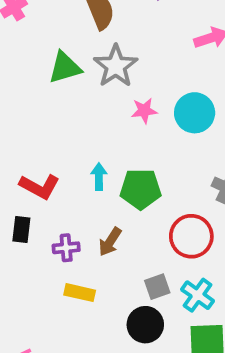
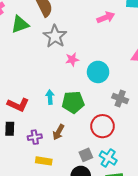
green triangle: (65, 68) -> (20, 24), moved
cyan circle: (195, 113) -> (98, 72), moved

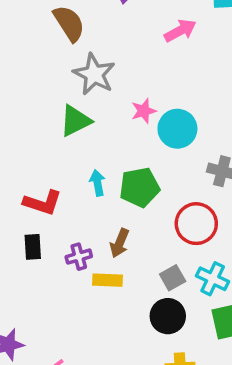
green triangle: (20, 24) -> (75, 121), moved
pink star: (72, 60) -> (144, 111), moved
yellow rectangle: (44, 161) -> (107, 280), moved

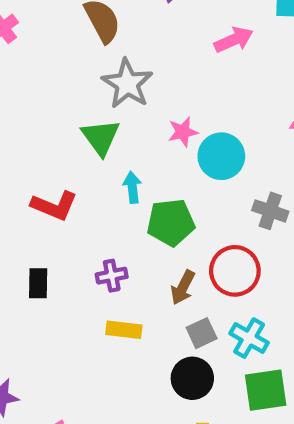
green triangle: (75, 121) -> (101, 137), turned -44
cyan arrow: (98, 183) -> (132, 187), moved
red L-shape: (43, 203) -> (54, 206), moved
brown arrow: (120, 243) -> (183, 287), moved
purple cross: (79, 257) -> (112, 276), moved

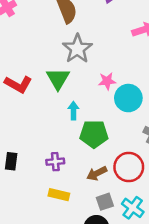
red L-shape: (54, 206) -> (18, 84), moved
brown arrow: (183, 287) -> (97, 173), turned 30

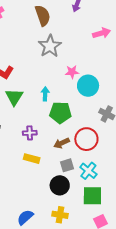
green triangle: (58, 79) -> (14, 97), moved

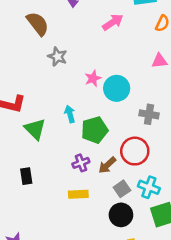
gray star: (50, 46) -> (57, 57), size x0.7
purple cross: (30, 133) -> (81, 163), moved

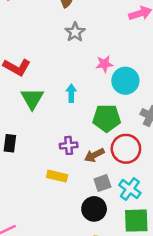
green pentagon: (95, 130) -> (107, 118), moved

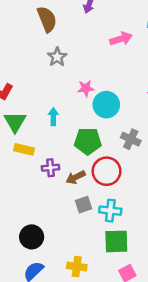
yellow rectangle: (57, 176) -> (24, 149), moved
cyan cross: (130, 189) -> (110, 211), turned -30
black circle: (94, 209) -> (32, 237), moved

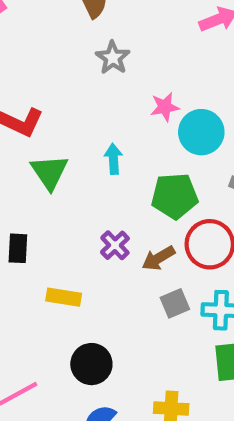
yellow rectangle: (24, 149) -> (64, 297), moved
purple cross: (50, 168) -> (115, 245), turned -35

